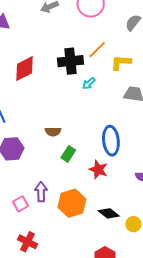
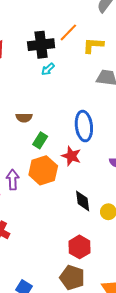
cyan arrow: (89, 83) -> (48, 69), moved
orange hexagon: (72, 203) -> (43, 170), moved
black diamond: (109, 213) -> (83, 201), turned 45

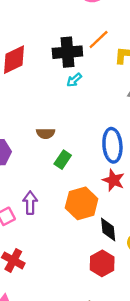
red star: (71, 156) -> (114, 180), moved
orange hexagon: (43, 170) -> (82, 203), moved
red hexagon: (79, 247) -> (102, 263), moved

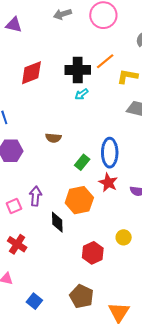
green rectangle: (63, 160) -> (82, 162), moved
black diamond: (108, 229) -> (57, 222), moved

